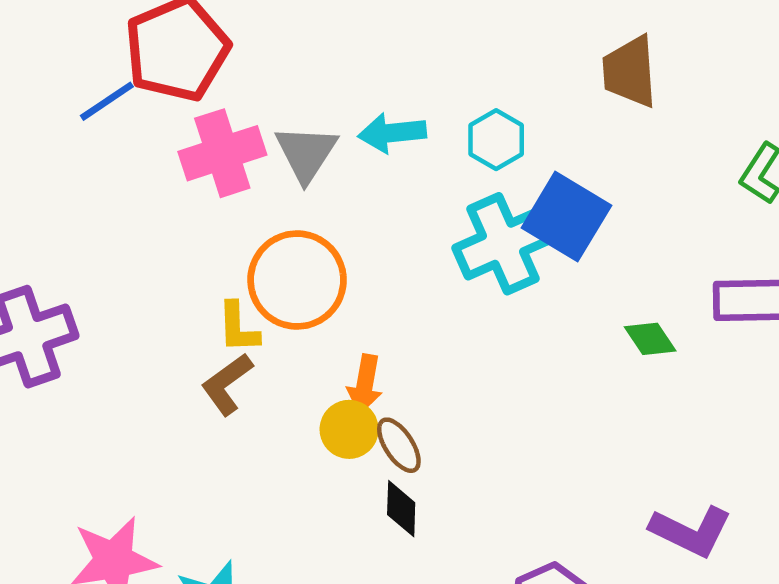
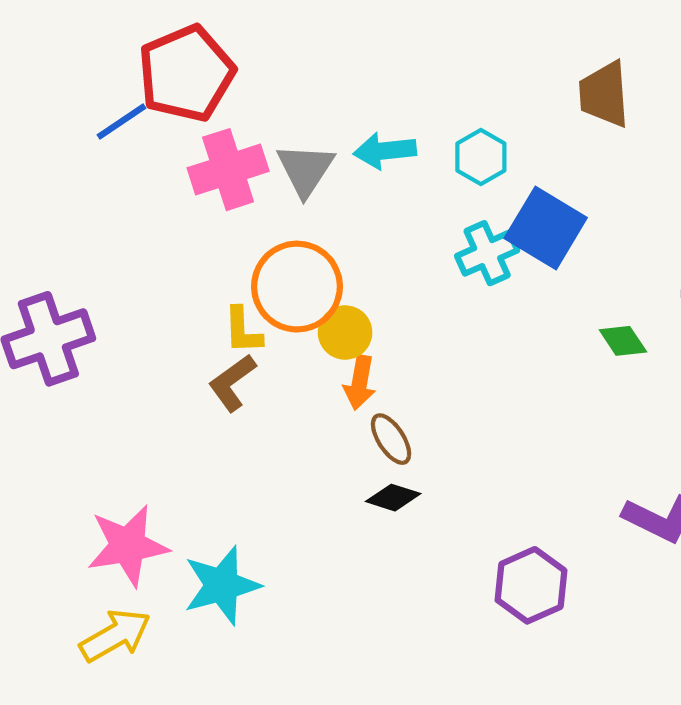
cyan cross: (503, 244) -> (487, 253), size x0.7
yellow circle: (349, 429) -> (345, 333), moved
black diamond: (401, 509) -> (393, 498), turned -74

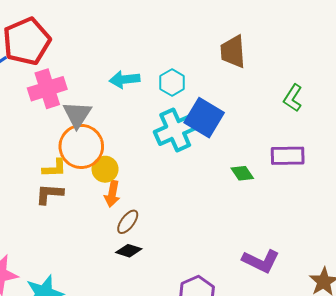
gray triangle: (305, 170) -> (77, 115), moved
cyan cross: (487, 253) -> (175, 130), size x1.4
yellow L-shape: (243, 330) -> (54, 168), turned -90
brown L-shape: (232, 383) -> (49, 194), turned 40
brown ellipse: (391, 439) -> (128, 222), turned 70

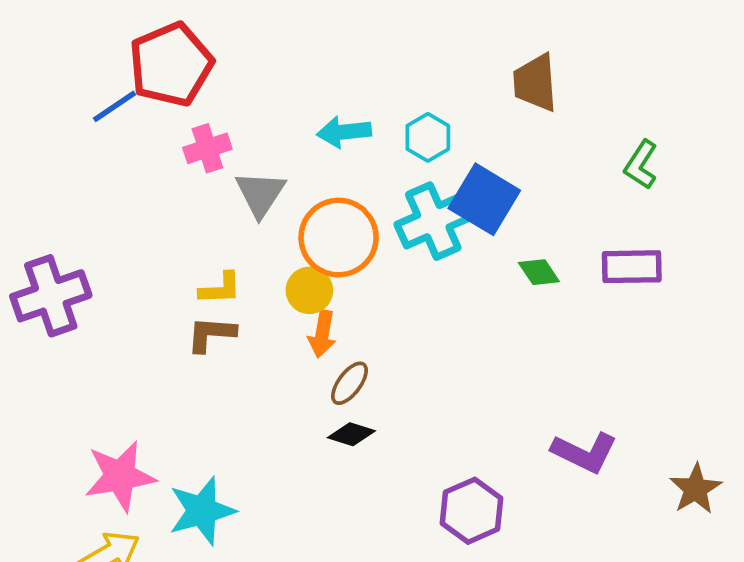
pink cross: (47, 89) -> (207, 148), size x0.7
orange circle: (81, 146) -> (339, 238), moved
green diamond: (242, 173) -> (539, 272), moved

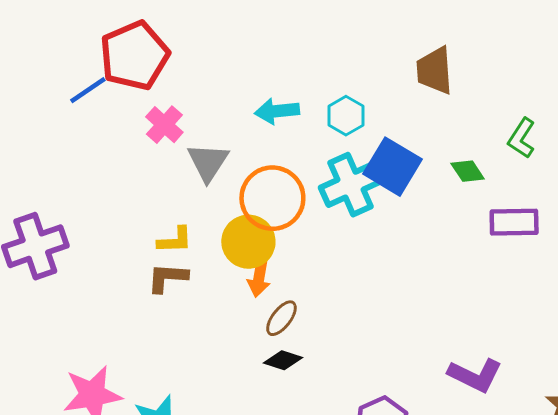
pink cross: (207, 148) -> (164, 125), turned -30
green diamond: (539, 272) -> (468, 171), moved
yellow circle: (309, 290) -> (248, 242), size x1.4

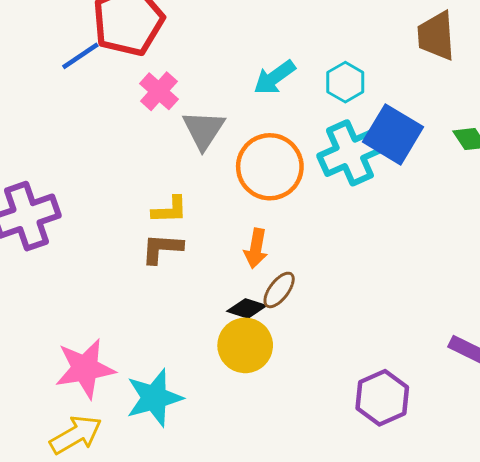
cyan arrow: (277, 111) -> (274, 77), turned -30
yellow circle: (248, 242) -> (245, 345), moved
black diamond: (283, 360) -> (247, 308), moved

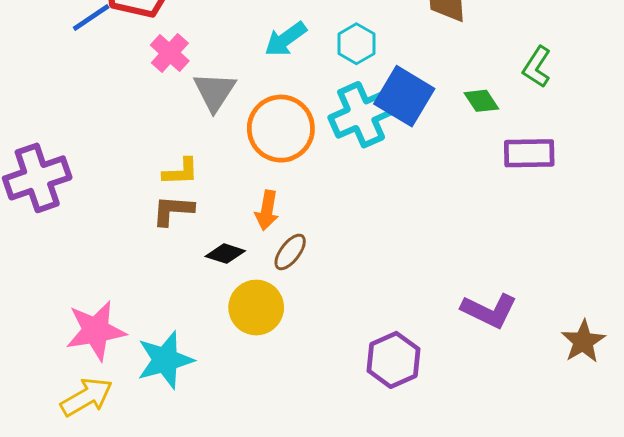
black diamond: (247, 308) -> (225, 254), moved

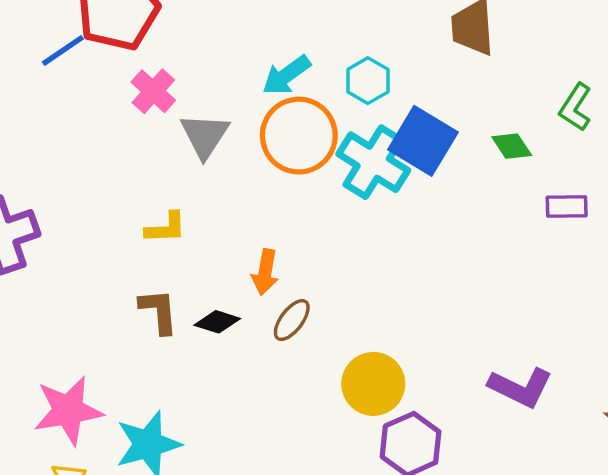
cyan cross: (361, 115) -> (373, 162), turned -34
orange circle: (281, 129) -> (299, 136), moved
purple rectangle: (529, 153) -> (567, 207), size x0.7
brown L-shape: (173, 210) -> (159, 311), moved, turned 81
yellow circle: (256, 308) -> (373, 384), moved

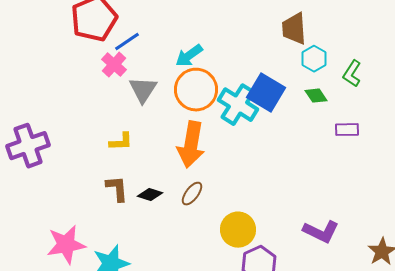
blue line: (63, 50) -> (127, 42), moved
cyan hexagon: (368, 81) -> (314, 59), moved
orange arrow: (265, 272) -> (191, 145), moved, size x1.8

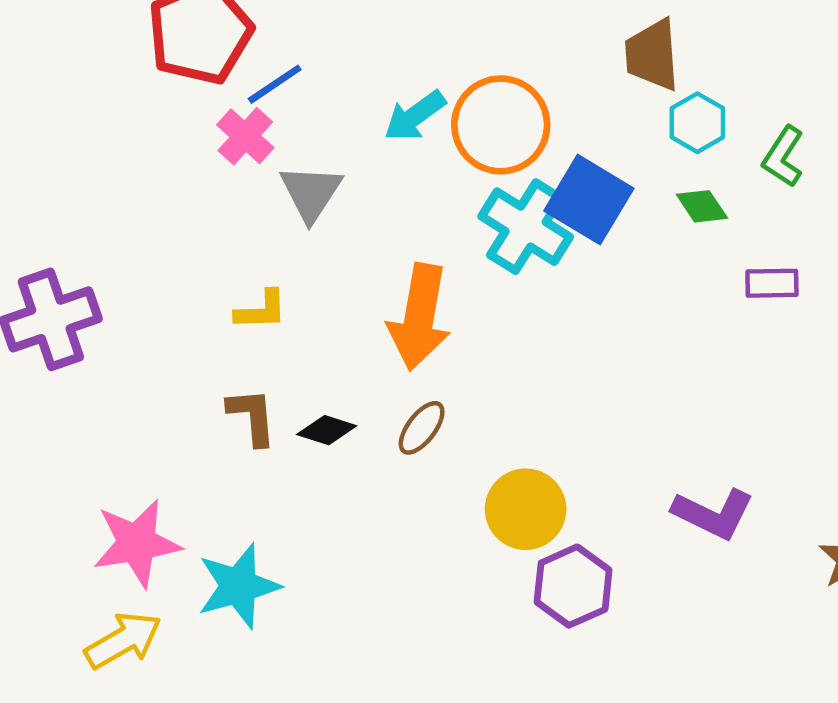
orange circle: (196, 90) -> (501, 125), moved

